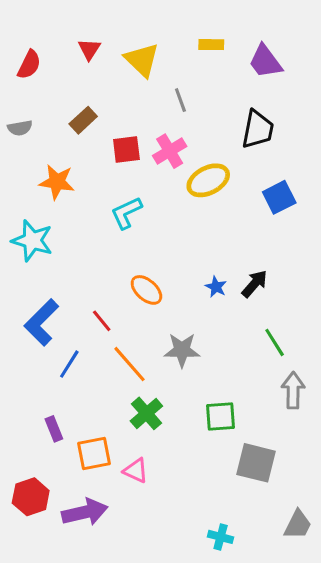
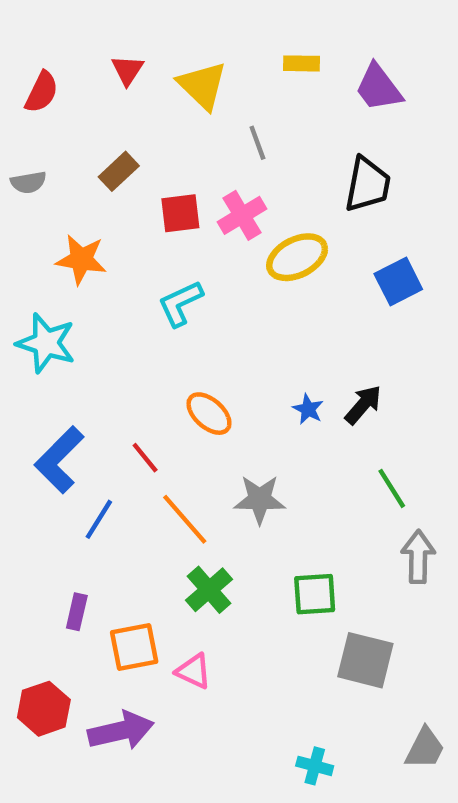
purple rectangle: (54, 429) -> (77, 612), turned 35

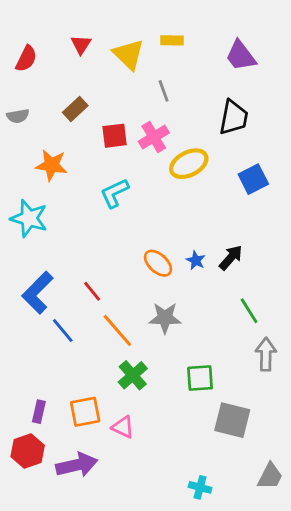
yellow rectangle: (301, 63) -> (172, 40), moved
orange ellipse: (209, 414) -> (158, 263), moved
blue line: (99, 519) -> (63, 330), turned -72
purple rectangle: (77, 612) -> (39, 412), moved

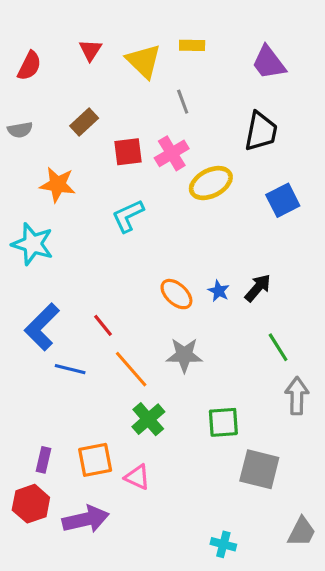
blue line: (63, 330) -> (70, 369), turned -36

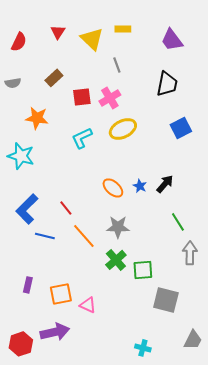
yellow ellipse: (211, 183) -> (123, 129), moved
green cross: (148, 419) -> (116, 260), moved
purple rectangle: (43, 460) -> (28, 285), moved
red hexagon: (31, 504) -> (21, 344), moved

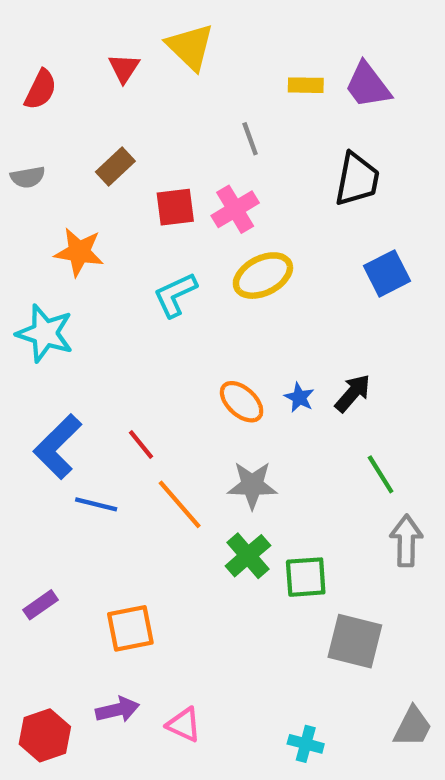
yellow rectangle: (123, 29) -> (306, 85), moved
yellow triangle: (92, 39) -> (190, 47), moved
purple rectangle: (28, 285) -> (41, 605), moved, turned 42
pink triangle: (88, 305) -> (184, 725), moved
purple arrow: (55, 332) -> (118, 710), size x0.7

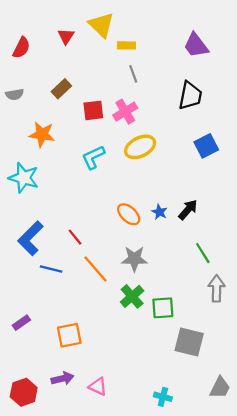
yellow rectangle: (306, 85) -> (126, 45), moved

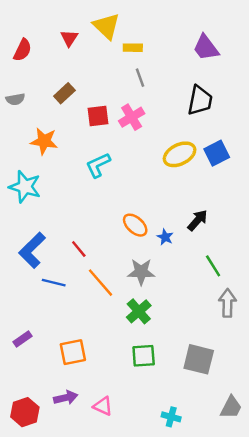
yellow ellipse: (140, 147) -> (180, 154), moved
blue star: (159, 212) -> (165, 237), moved
green square: (163, 308) -> (144, 356), moved

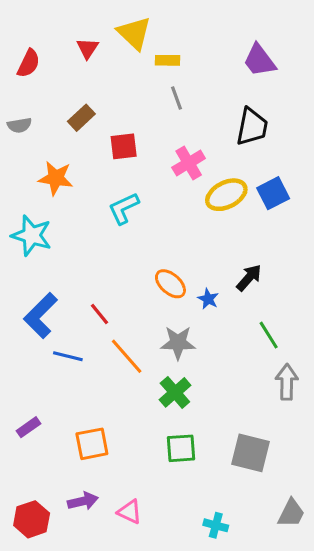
pink cross: (132, 117) -> (189, 163), moved

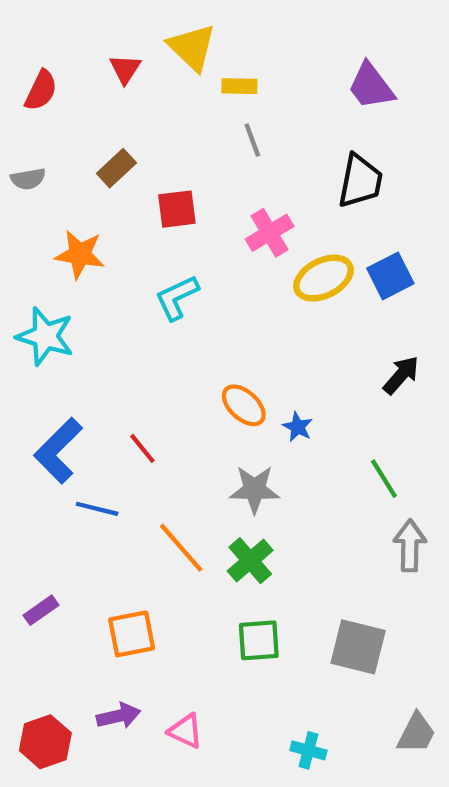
black arrow: (249, 278) -> (401, 375), moved
orange line: (127, 356) -> (181, 548), moved

